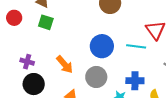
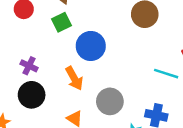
green square: (46, 22) -> (61, 22), turned 35
blue circle: (102, 46) -> (91, 46), moved

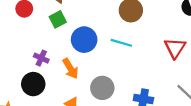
purple cross: (29, 66) -> (41, 58), moved
cyan line: (166, 74) -> (121, 43), moved

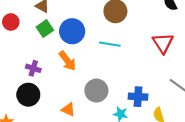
blue circle: (84, 40) -> (72, 31), moved
orange arrow: (70, 69) -> (67, 61), moved

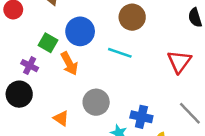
green square: (45, 29) -> (48, 43), moved, turned -35

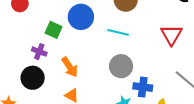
orange arrow: (69, 64) -> (70, 67), moved
gray circle: (96, 102) -> (121, 66), moved

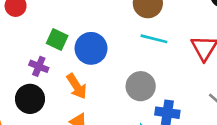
blue circle: (81, 17) -> (91, 48), moved
cyan line: (118, 32) -> (154, 39), moved

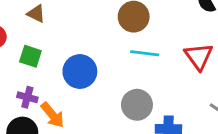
green square: (57, 39) -> (30, 56), moved
orange arrow: (77, 86) -> (52, 115), moved

